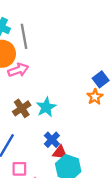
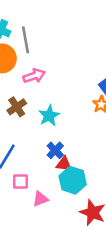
pink arrow: (18, 70) -> (34, 76), moved
brown cross: (22, 108) -> (17, 107), moved

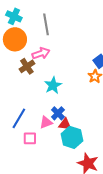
gray line: (25, 40) -> (46, 24), moved
brown cross: (17, 107) -> (27, 66), moved
pink triangle: (40, 199) -> (46, 122), moved

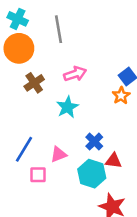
pink arrow: (41, 53) -> (75, 74), moved
blue cross: (58, 113) -> (94, 142), moved
red triangle: (65, 124) -> (113, 161), moved

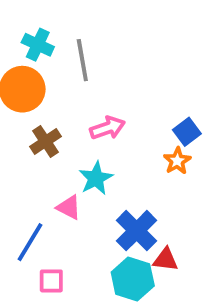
cyan cross: (18, 19) -> (38, 45), moved
blue cross: (94, 142) -> (137, 231), size x1.5
pink triangle: (58, 154) -> (69, 207), moved, turned 48

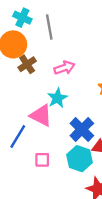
brown cross: (46, 141) -> (27, 64), moved
pink triangle: (69, 207) -> (41, 116), size x1.5
pink square: (51, 281) -> (42, 160), moved

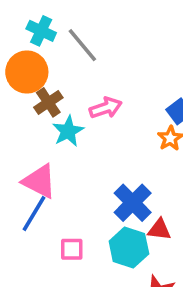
gray line: (49, 27) -> (82, 45), turned -30
cyan star: (57, 98) -> (68, 131), moved
pink triangle: (41, 116) -> (39, 181), moved

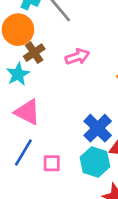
cyan star: (68, 131) -> (18, 74), moved
blue line: (34, 213) -> (23, 152), moved

